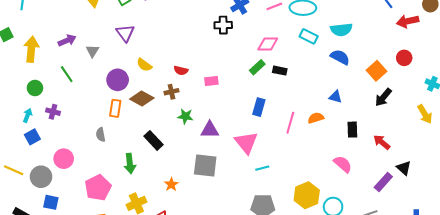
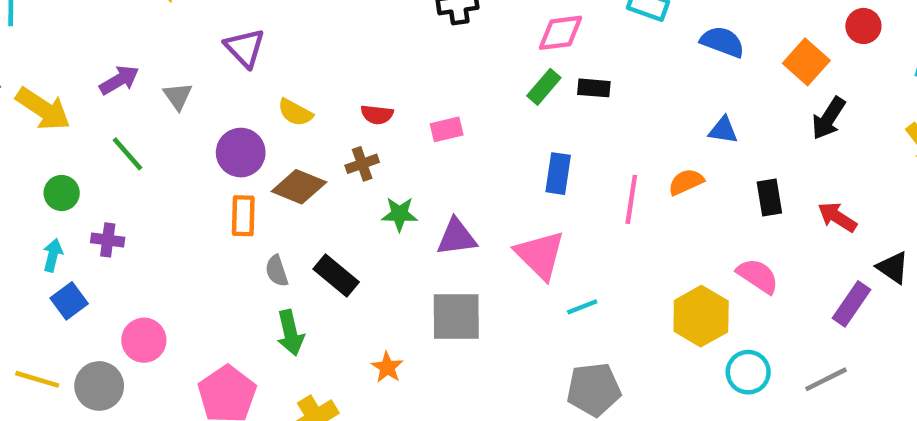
yellow arrow: (31, 49) -> (43, 109), turned 125
gray semicircle: (101, 135) -> (277, 271), moved
yellow hexagon: (307, 195) -> (701, 316), moved

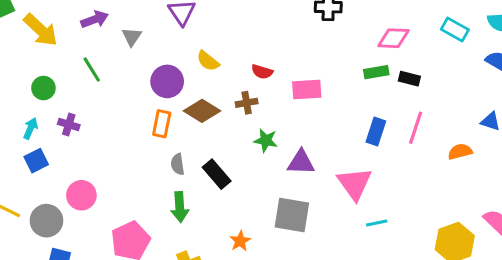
green rectangle: (544, 87) -> (376, 72), turned 30
pink rectangle: (447, 129) -> (307, 89), size x1.4
pink line: (631, 199) -> (416, 128), moved

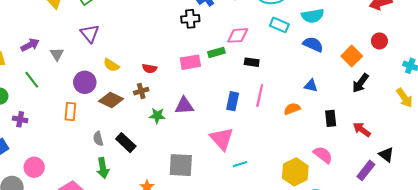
green rectangle: (376, 72) -> (216, 52), moved
pink rectangle: (307, 89) -> (190, 62), moved
orange rectangle: (162, 124) -> (70, 112), moved
purple triangle: (301, 162) -> (184, 106), moved

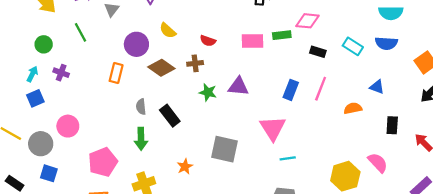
cyan rectangle: (279, 25) -> (353, 46), moved
blue semicircle: (313, 44) -> (386, 43), turned 150

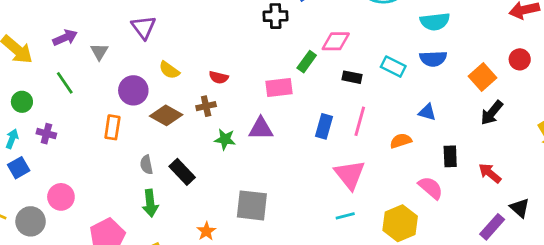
green rectangle: (282, 35) -> (307, 62), turned -42
pink rectangle: (253, 41) -> (279, 88), moved
pink triangle: (273, 128) -> (350, 175), moved
cyan line: (288, 158) -> (345, 216), moved
pink semicircle: (378, 163) -> (431, 188), moved

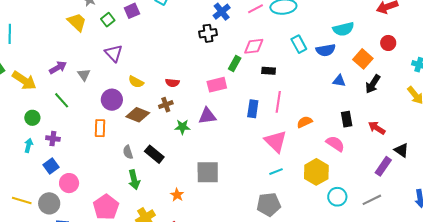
cyan semicircle: (435, 22) -> (343, 29), moved
cyan rectangle: (393, 67) -> (299, 44), moved, turned 42
blue triangle: (427, 112) -> (339, 81), moved
orange semicircle: (401, 141) -> (305, 122), moved
blue square: (19, 168) -> (51, 166), moved

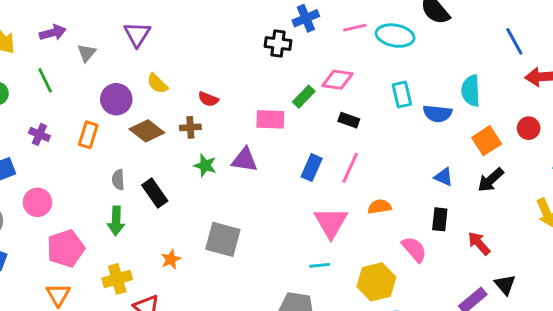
cyan semicircle: (343, 29) -> (471, 91), turned 85
blue triangle: (339, 81) -> (444, 177), moved
purple cross: (53, 139) -> (39, 134), moved
pink circle: (69, 183) -> (37, 202), moved

